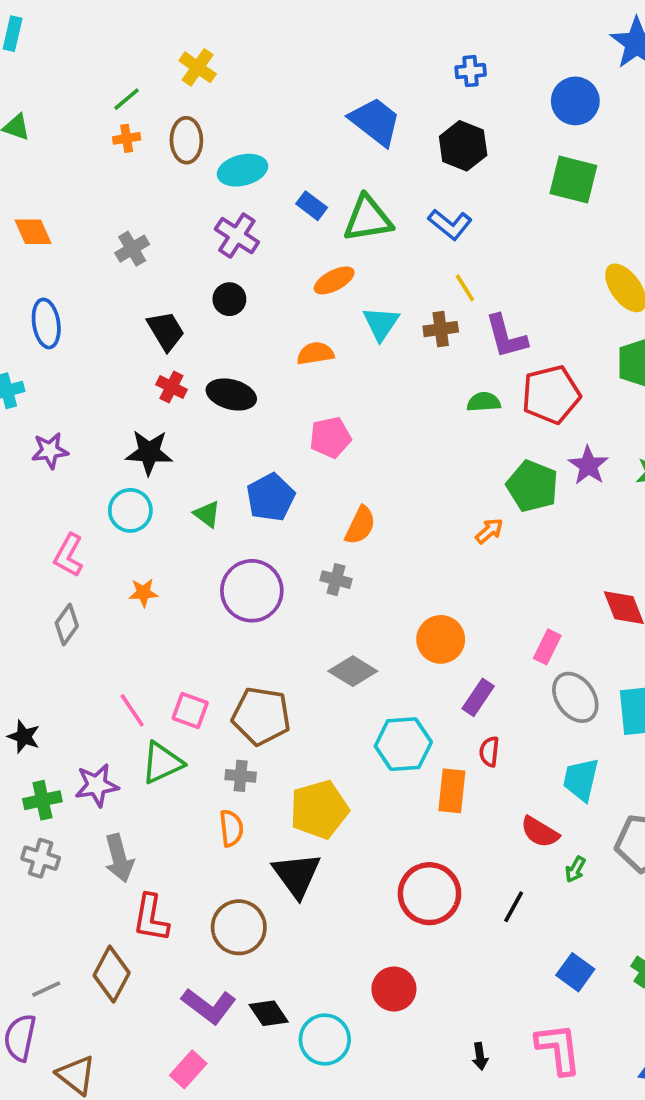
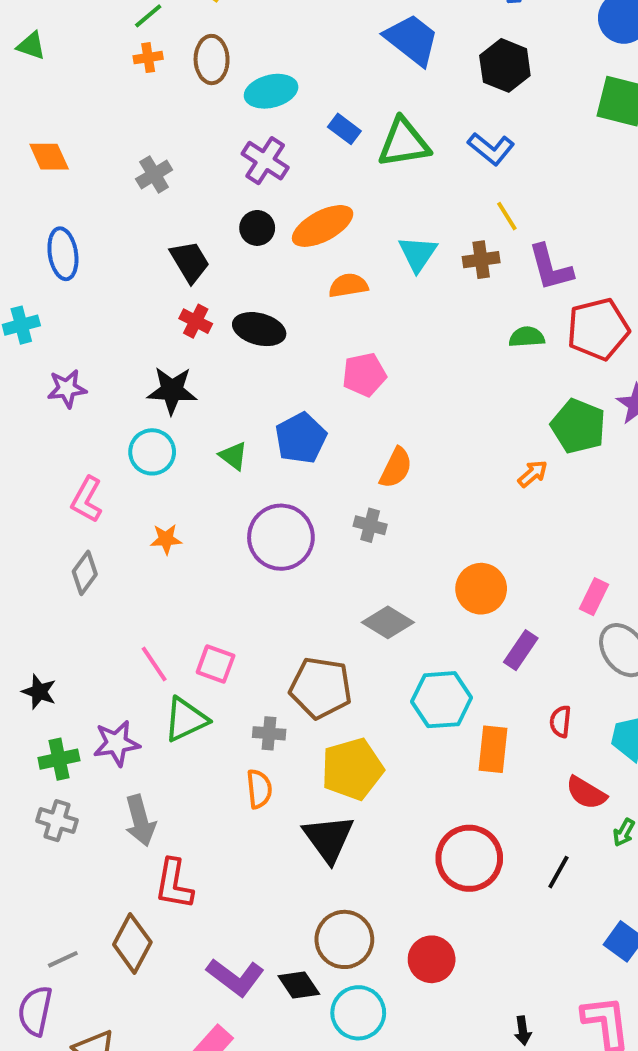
orange ellipse: (334, 280) -> (323, 226), moved, size x1.4
brown pentagon: (261, 716) -> (321, 688), moved
red semicircle: (489, 752) -> (560, 721), moved
brown circle: (239, 927) -> (344, 939), moved

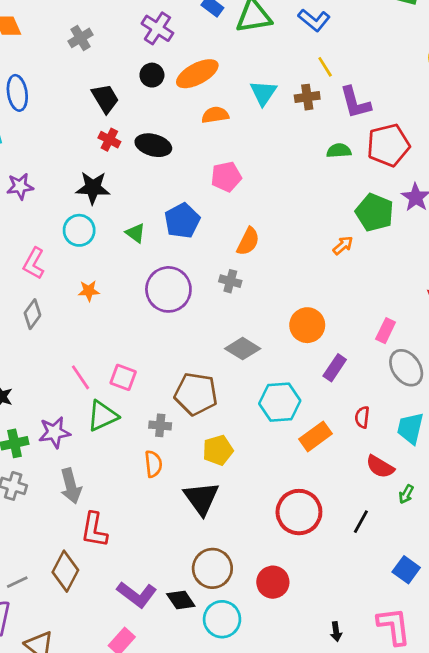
orange rectangle: (493, 749) -> (315, 436), turned 48
yellow pentagon: (352, 769) -> (218, 450), size x0.7

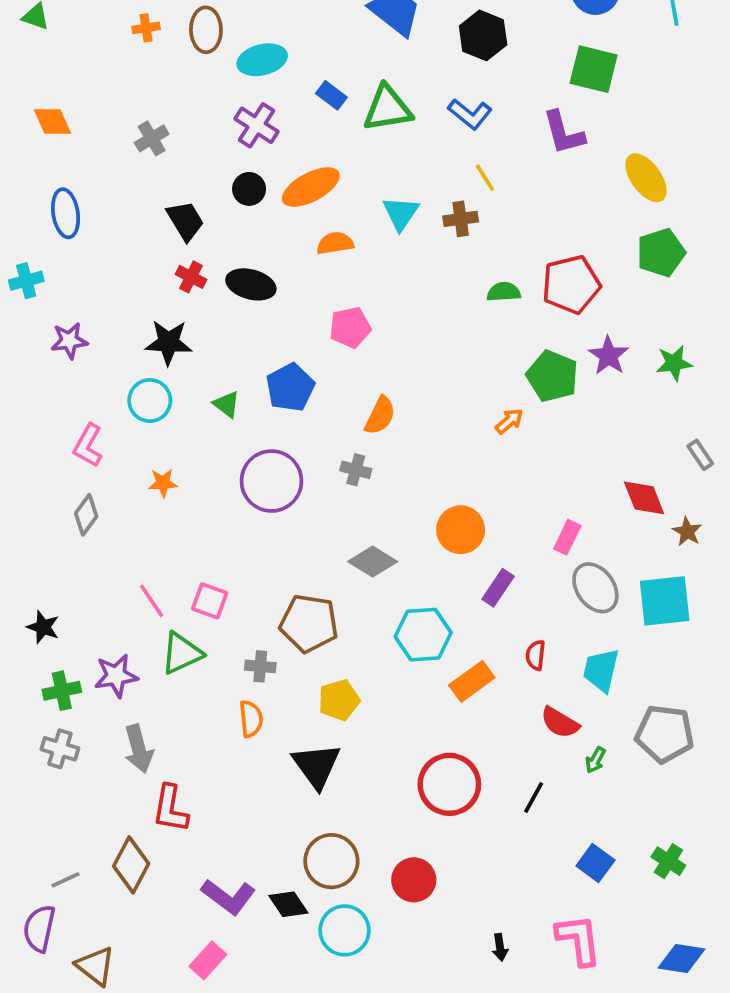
purple L-shape: (355, 103) -> (564, 133), moved

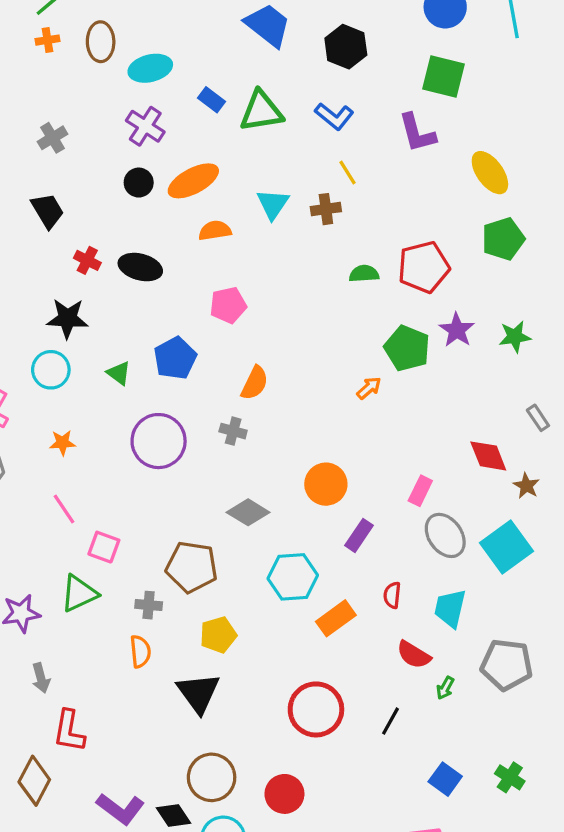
black trapezoid: (185, 221) -> (48, 211), moved
pink line: (152, 601) -> (64, 509), moved
cyan square: (665, 601) -> (506, 547), turned -30
gray arrow: (139, 749) -> (41, 678), size x0.7

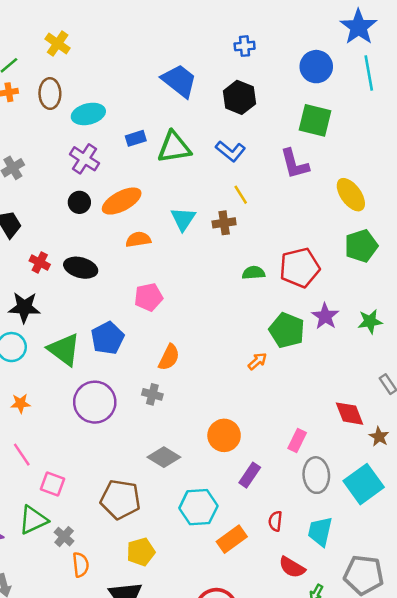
blue rectangle: (212, 100) -> (136, 138), turned -54
green triangle: (119, 373) -> (64, 350), size x1.8
gray ellipse: (445, 535) -> (316, 475), turned 32
gray cross: (149, 605) -> (64, 537), moved, turned 36

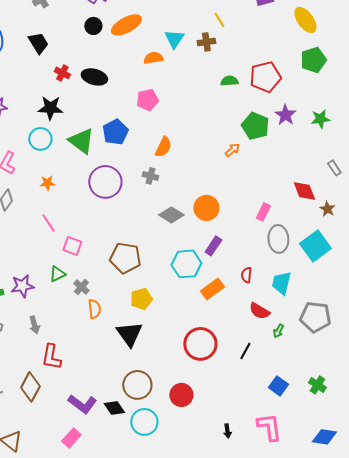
orange semicircle: (138, 239) -> (153, 58), moved
gray diamond: (164, 457) -> (171, 215), moved
purple rectangle: (250, 475) -> (213, 246), moved
green triangle: (33, 520) -> (57, 274), size x0.7

